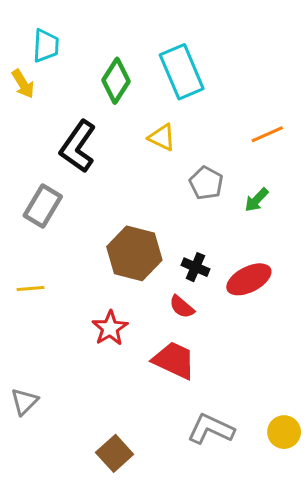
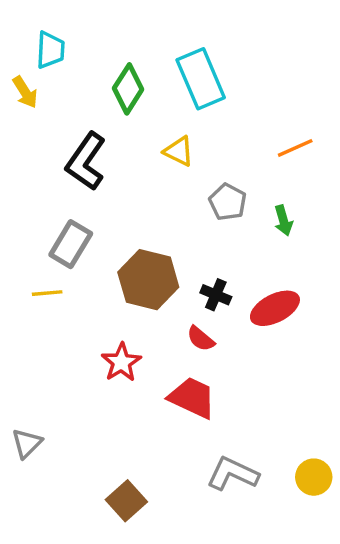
green arrow: (257, 200) -> (283, 221), turned -60
gray rectangle: (43, 206) -> (71, 244), moved
yellow line: (31, 288) -> (47, 293), moved

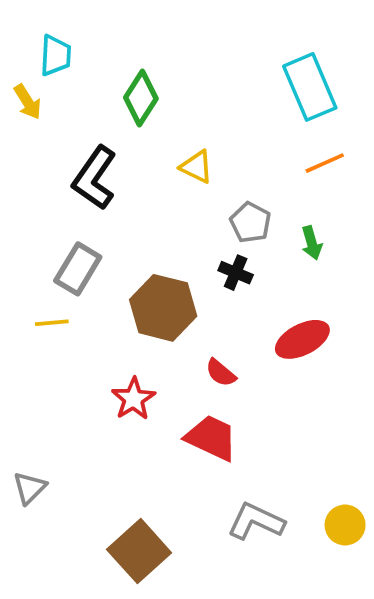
cyan rectangle: (201, 79) -> (310, 87), moved
black cross: (216, 295) -> (236, 273), moved
brown square: (126, 501) -> (139, 551), size x1.4

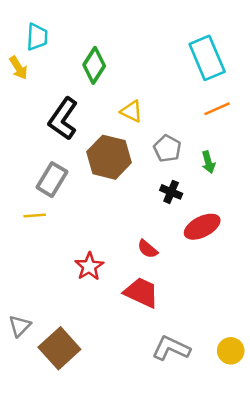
black cross: (236, 273) -> (171, 192), moved
brown hexagon: (163, 308) -> (109, 157), moved
brown square: (139, 551) -> (59, 348), moved

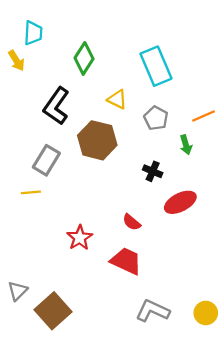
cyan rectangle: (207, 58) -> (156, 66), moved
orange line: (217, 109) -> (204, 116), moved
gray pentagon: (167, 148) -> (156, 118), moved

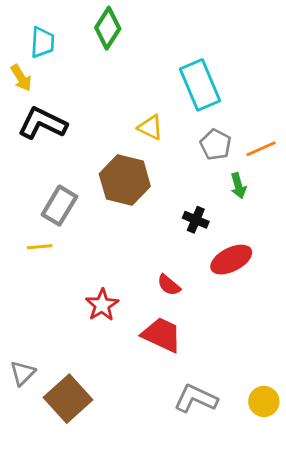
green diamond: (84, 58) -> (108, 28), moved
black L-shape: (56, 106) -> (42, 123), moved, turned 81
gray pentagon: (156, 118) -> (216, 145), moved

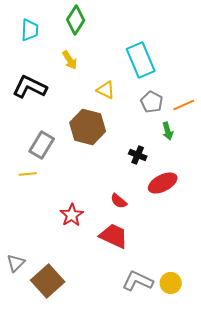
yellow arrow: (21, 78) -> (70, 60), moved
yellow circle: (264, 401) -> (171, 283), moved

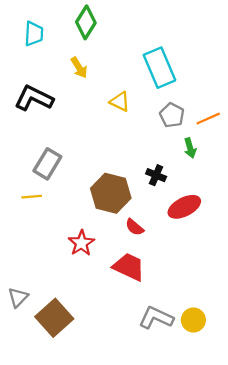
brown hexagon: (88, 127) -> (111, 193), moved

